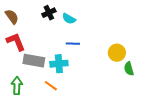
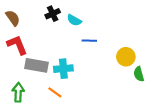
blue line: (73, 44) -> (89, 41), moved

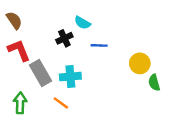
black cross: (53, 14) -> (64, 38), moved
gray rectangle: (36, 65) -> (40, 73), turned 50

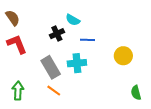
gray rectangle: (40, 73) -> (51, 67), moved
cyan cross: (70, 77) -> (77, 63), moved
green semicircle: (154, 83) -> (136, 93), moved

